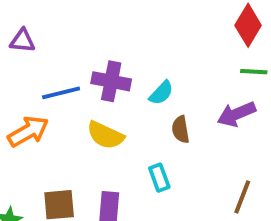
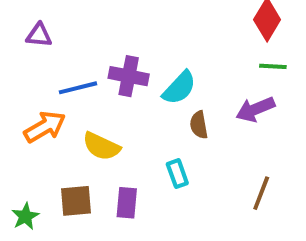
cyan semicircle: (161, 93) -> (179, 88), size x1.4
yellow semicircle: (105, 135) -> (101, 146), moved

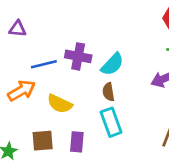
brown semicircle: (199, 125) -> (108, 92), moved
cyan rectangle: (177, 174) -> (111, 122), size x1.5

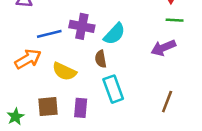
brown semicircle: (108, 92) -> (101, 59), moved

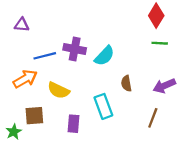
purple arrow: (163, 48) -> (164, 86), moved
brown semicircle: (101, 59) -> (126, 83), moved
brown square: (48, 107) -> (34, 116), moved

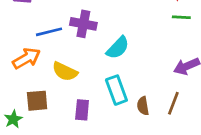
cyan semicircle: (105, 56) -> (118, 48), moved
brown semicircle: (126, 83) -> (143, 106), moved

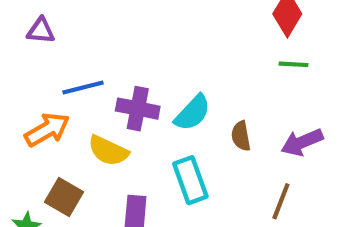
purple cross: (83, 24) -> (138, 109), moved
brown square: (37, 101) -> (64, 197), turned 35
brown semicircle: (143, 106) -> (241, 136), moved

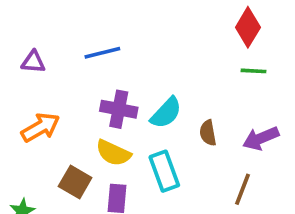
purple triangle: (41, 31) -> (33, 62), moved
blue line: (83, 88) -> (102, 53), moved
yellow semicircle: (108, 151) -> (113, 153), moved
brown square: (64, 197) -> (75, 182), moved

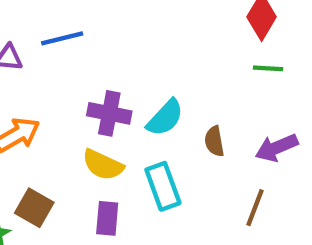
blue line: (102, 53) -> (62, 38), moved
brown square: (75, 182) -> (34, 208), moved

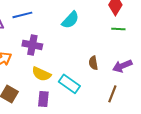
purple cross: (109, 113) -> (32, 45), moved
cyan semicircle: (165, 118) -> (70, 20), moved
cyan rectangle: (163, 186) -> (69, 84), turned -35

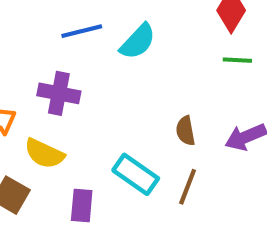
blue line: (22, 15) -> (82, 31), moved
yellow semicircle: (41, 74) -> (44, 154), moved
brown line: (112, 94) -> (188, 187), moved

